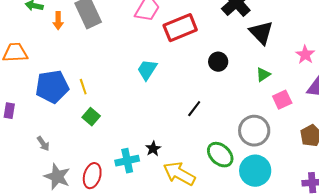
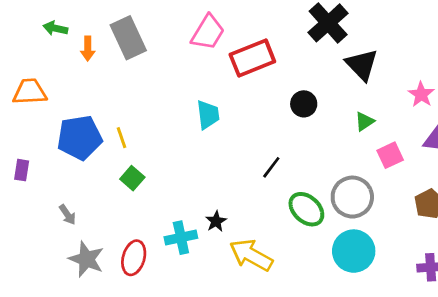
cyan trapezoid: (147, 70) -> (208, 115), turned 140
green ellipse: (220, 155) -> (306, 209), moved

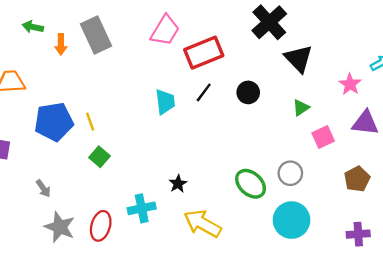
black line: (271, 167) -> (204, 92), moved
gray circle: (352, 197) -> (290, 173), size x0.7
black star: (216, 221) -> (178, 184), moved

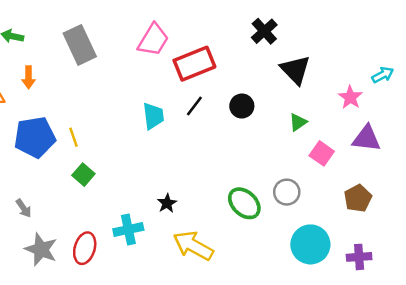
black cross: (269, 22) -> (264, 31), size x0.7
orange arrow: (61, 44) -> (29, 77), moved
pink square: (323, 137) -> (322, 153), turned -30
cyan circle: (292, 220) -> (310, 244), moved

